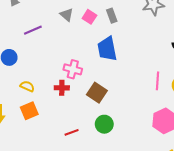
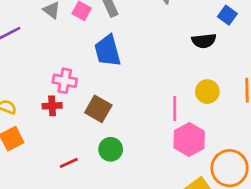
pink line: (158, 81) -> (175, 109), moved

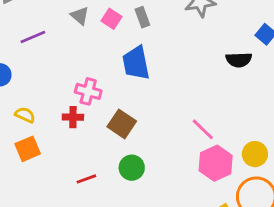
yellow circle: (207, 92) -> (255, 154), moved
pink line: (175, 109) -> (203, 129), turned -50

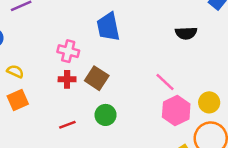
black semicircle: (239, 60) -> (186, 33), moved
red cross: (73, 117) -> (67, 79), moved

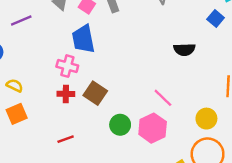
blue trapezoid: (108, 27) -> (83, 39), moved
pink hexagon: (176, 110) -> (153, 128), moved
green circle: (106, 115) -> (120, 125), moved

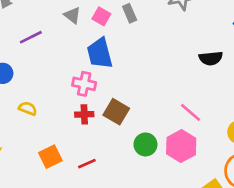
orange square: (17, 114) -> (50, 157), moved

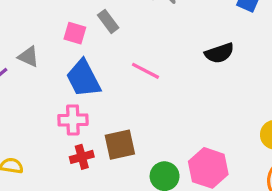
gray triangle: (72, 15) -> (29, 57), moved
brown square: (116, 112) -> (120, 145), turned -30
pink line: (190, 112) -> (145, 71), moved

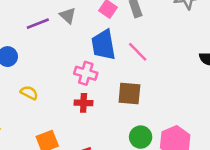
pink line: (145, 71) -> (138, 52), moved
brown square: (120, 145) -> (129, 93), moved

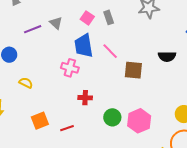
brown square: (129, 93) -> (133, 70), moved
red cross: (84, 103) -> (85, 98), moved

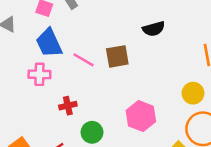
pink line: (110, 51) -> (83, 60), moved
green circle: (112, 117) -> (92, 132), moved

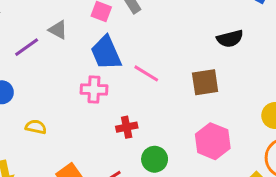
brown square: (117, 56) -> (205, 82), moved

